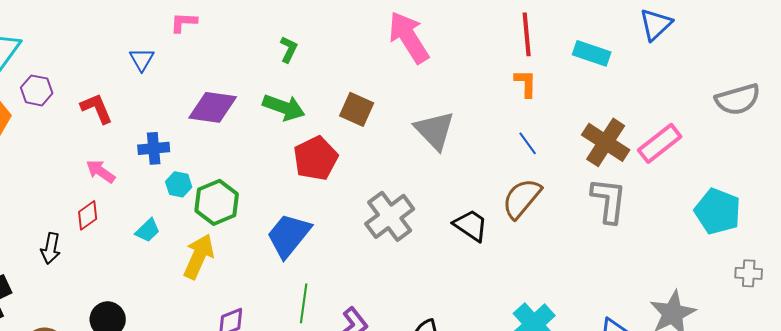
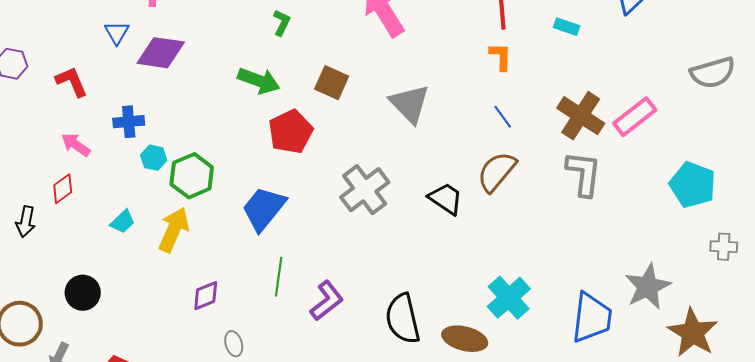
green L-shape: (289, 49) -> (282, 23), moved
cyan rectangle: (592, 53) -> (567, 27), size x0.7
purple diamond: (213, 107) -> (161, 53), moved
cyan trapezoid: (148, 230) -> (123, 222), moved

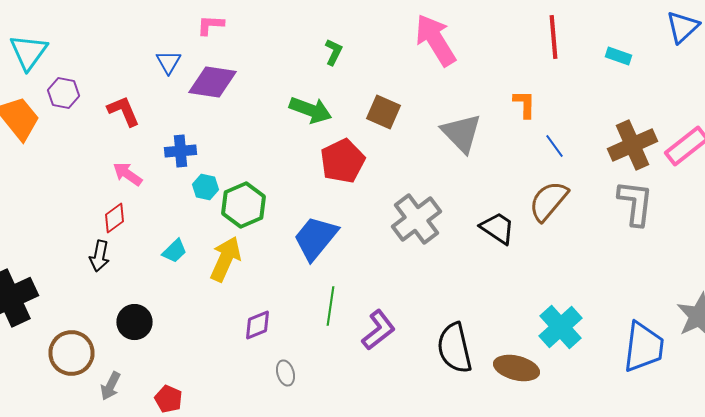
orange L-shape: (501, 57) -> (524, 104), moved
brown cross: (581, 116) -> (632, 145), turned 33
black arrow: (26, 222) -> (100, 256), moved

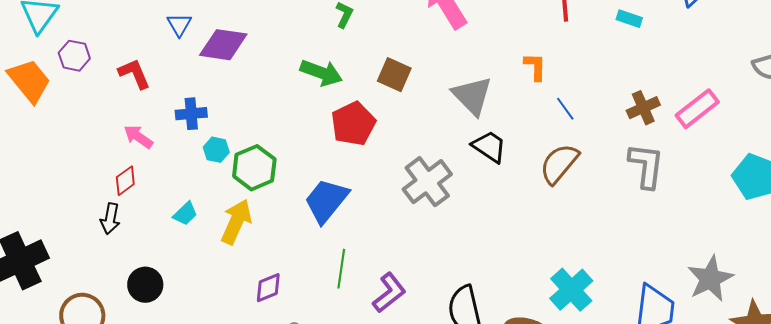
brown cross: (632, 145) -> (643, 108), size x0.7
black trapezoid: (498, 228) -> (489, 147), moved

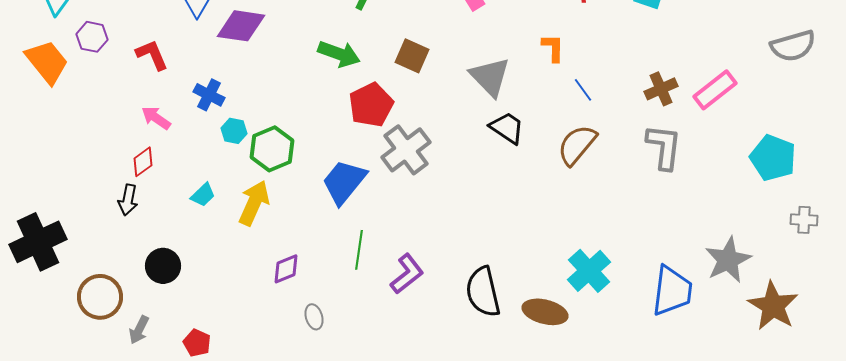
blue cross: (191, 114) -> (209, 95), turned 32
gray cross: (427, 182) -> (406, 150), moved

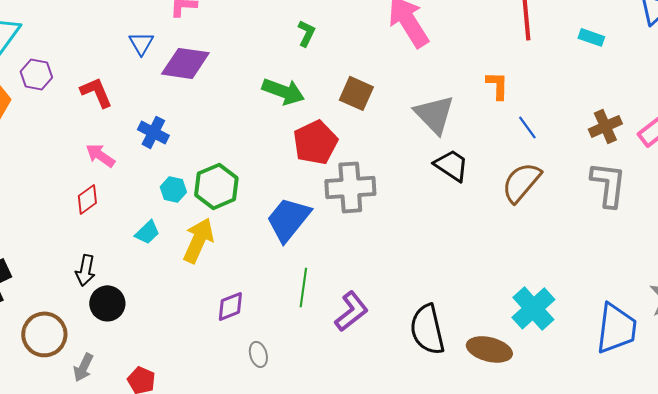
cyan hexagon: (234, 131) -> (173, 189), moved
gray cross: (406, 150) -> (350, 187), turned 33
black arrow: (128, 200) -> (85, 270), moved

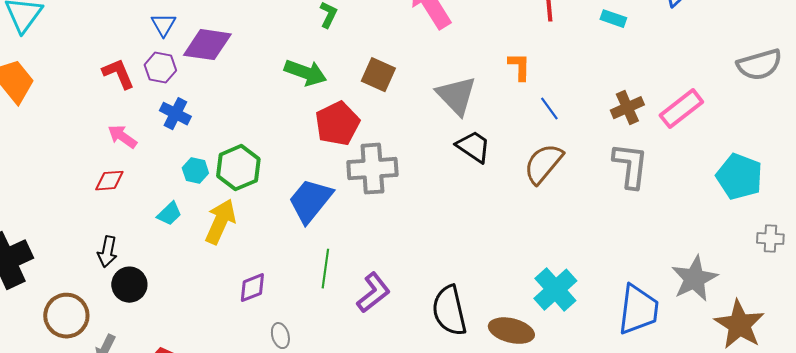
purple hexagon: (36, 74) -> (160, 68), moved
red diamond: (87, 199) -> (109, 181), turned 32

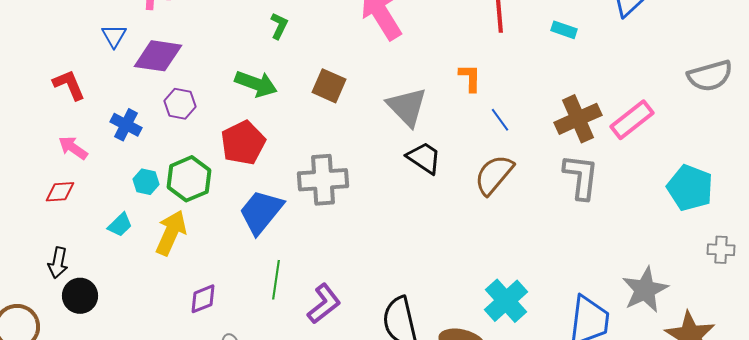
purple hexagon: (160, 68) -> (180, 104), moved
brown cross: (627, 108) -> (578, 119), size x1.4
red pentagon: (337, 124) -> (243, 143), moved

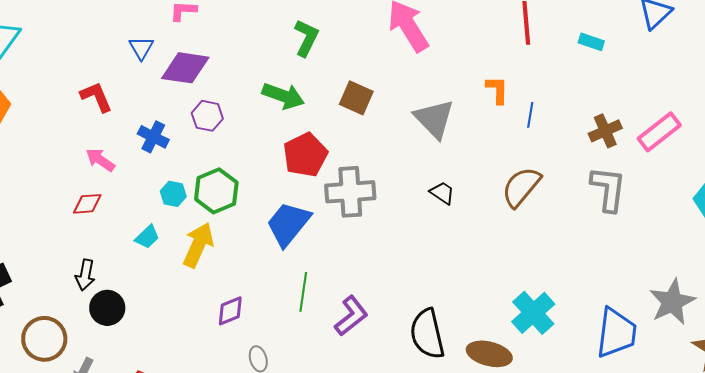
green L-shape: (279, 26) -> (306, 38), size x1.4
brown cross: (578, 119) -> (605, 131), size x0.7
blue line: (500, 120) -> (530, 115), moved, turned 45
red pentagon: (243, 143) -> (305, 155), moved
black trapezoid: (424, 158) -> (442, 193), moved, size x0.7

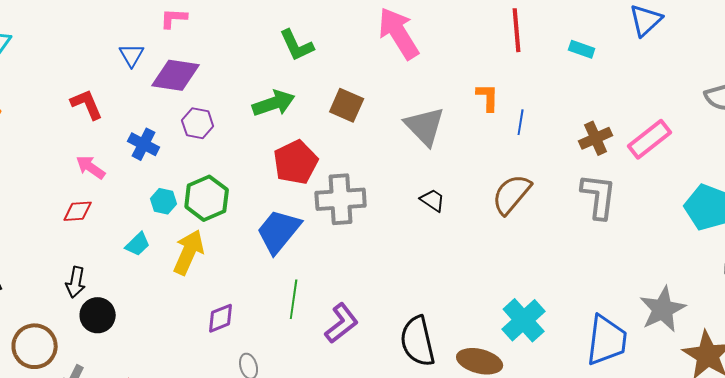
green L-shape: (306, 38) -> (297, 45), turned 129
green arrow: (283, 96) -> (274, 103), turned -39

